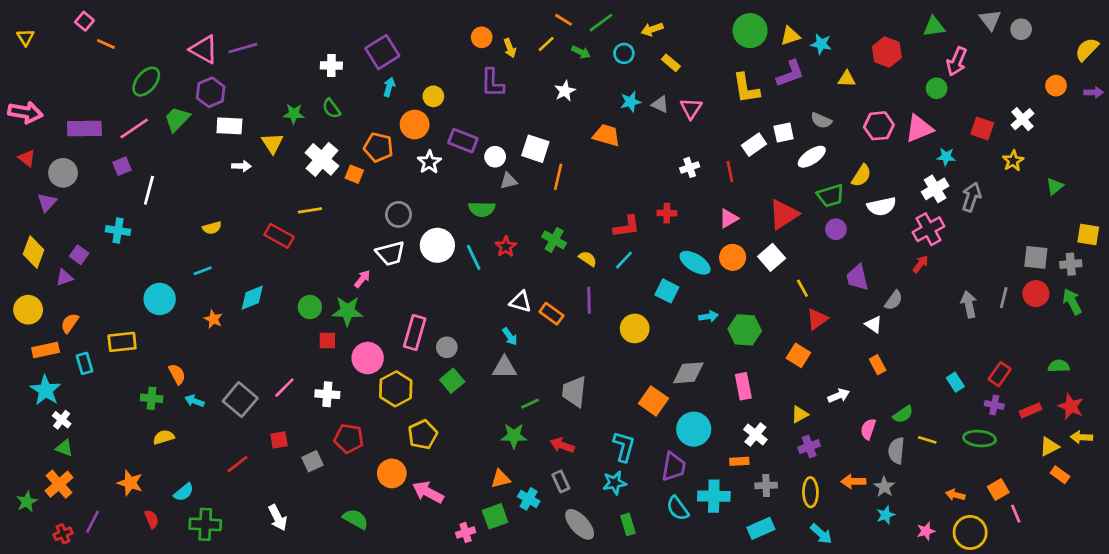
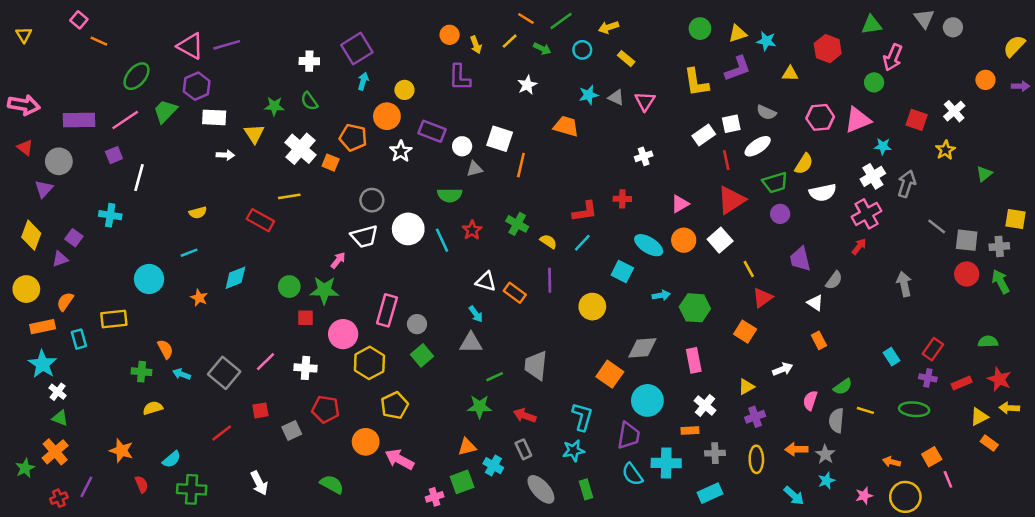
green circle: (750, 31) -> (700, 29), size x0.7
red line: (730, 171) -> (726, 160), moved
gray line: (1004, 298) -> (937, 226), moved, turned -66
cyan arrow: (821, 534) -> (794, 496), moved

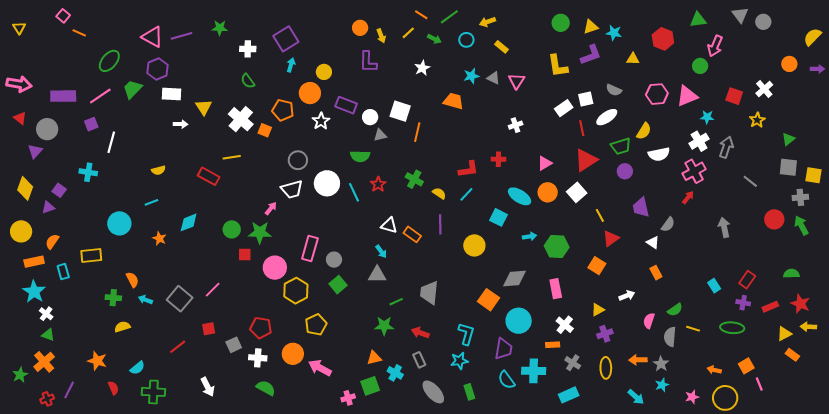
green star: (274, 106) -> (220, 28), moved
gray square: (967, 240) -> (788, 167), moved
white cross: (306, 368) -> (258, 358), moved
gray cross: (715, 453) -> (573, 363), turned 35

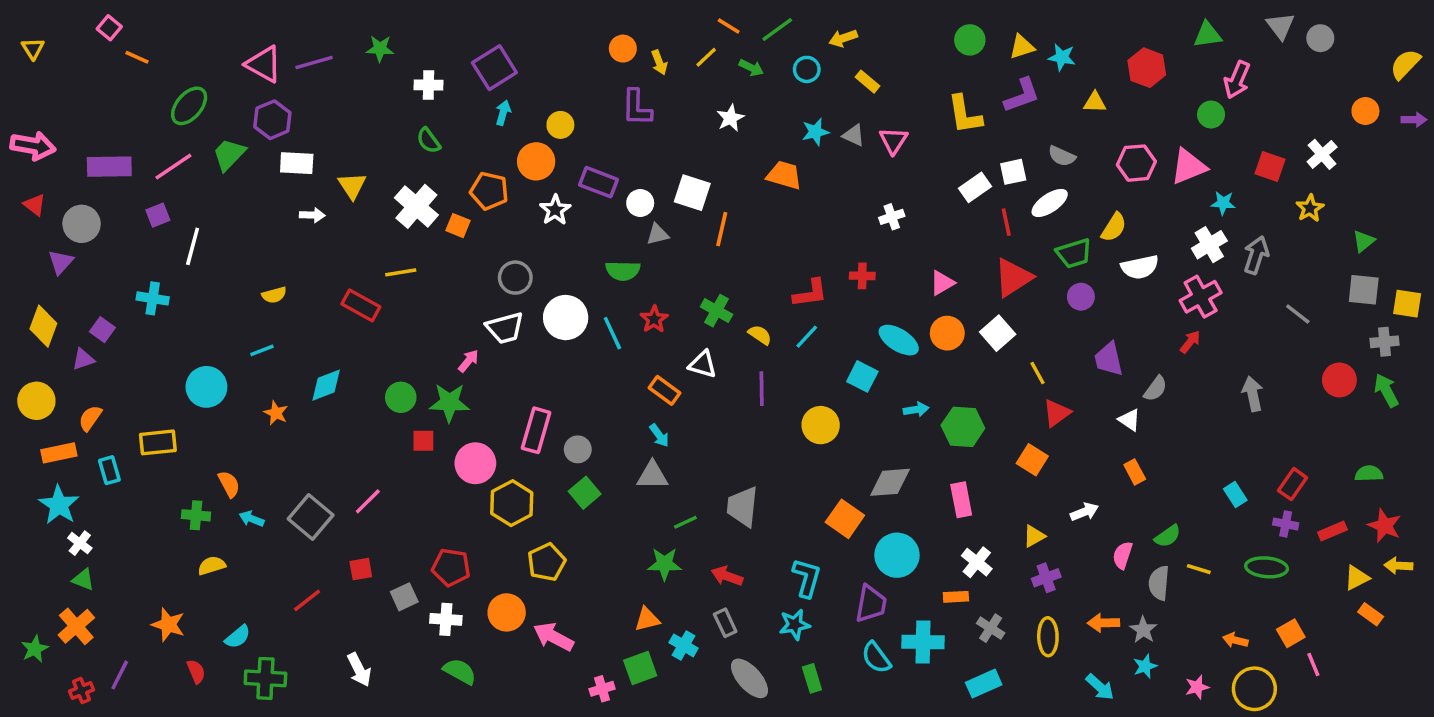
white triangle: (389, 225) -> (703, 364), moved
orange rectangle: (412, 234) -> (664, 390), moved

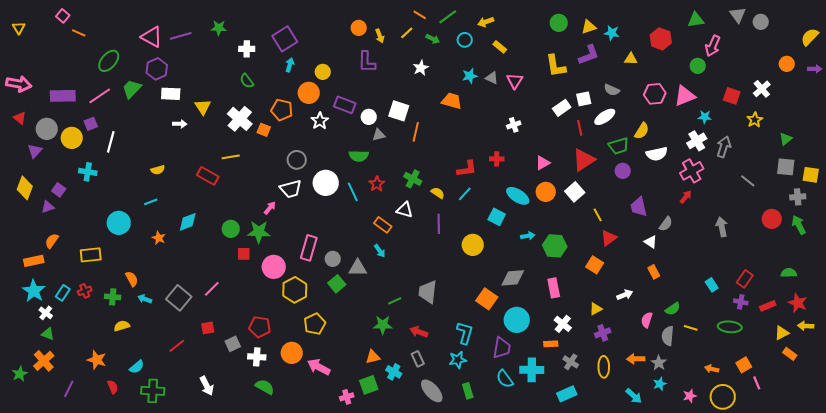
yellow circle: (36, 401) -> (72, 138), moved
cyan rectangle: (109, 470) -> (63, 293), moved, turned 49
gray triangle: (652, 475) -> (358, 268), moved
red cross: (82, 691) -> (85, 291), moved

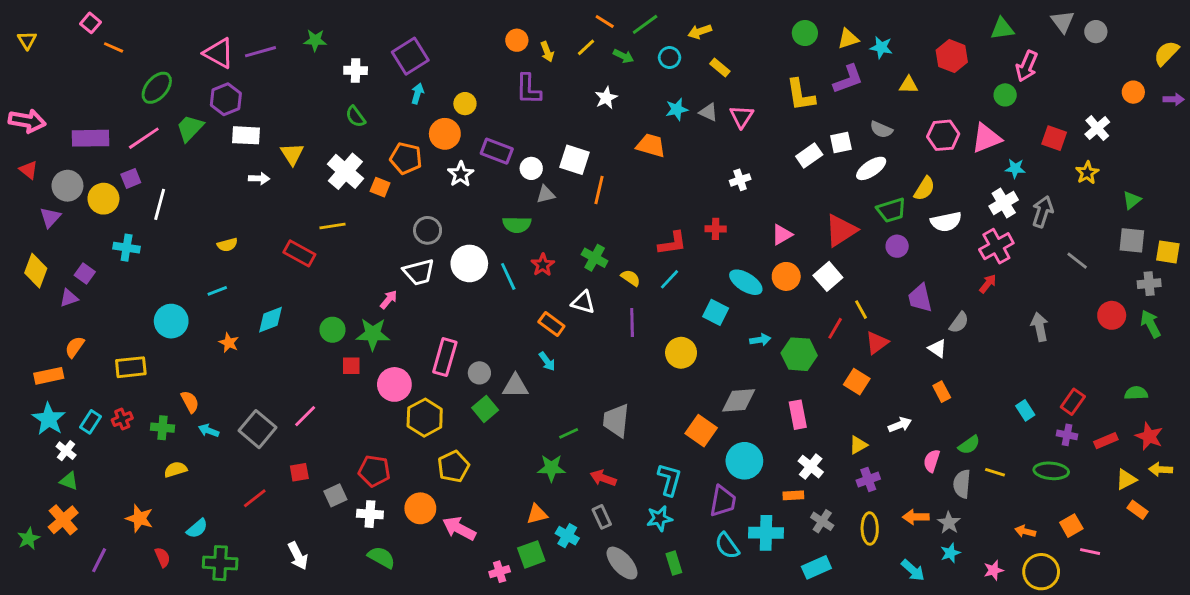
red line: (580, 128) -> (835, 328), moved, turned 42
pink line: (757, 383) -> (1090, 552), turned -56

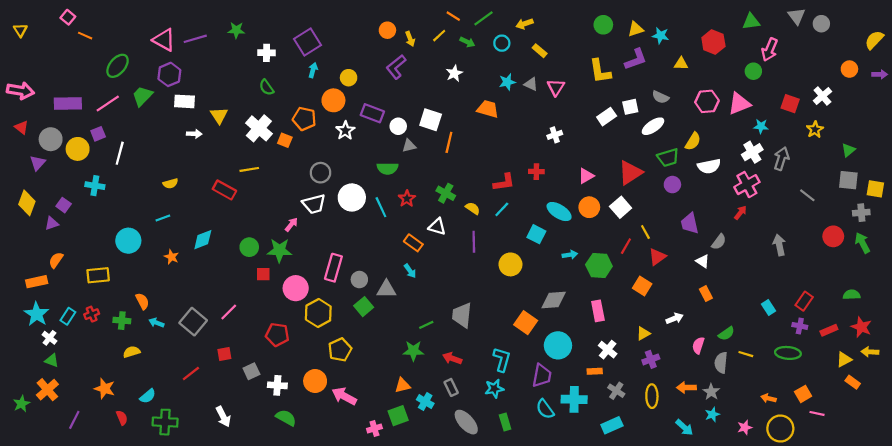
purple L-shape: (528, 89) -> (396, 67), turned 50
red pentagon: (374, 471) -> (277, 335), moved

